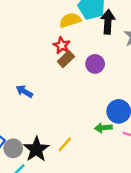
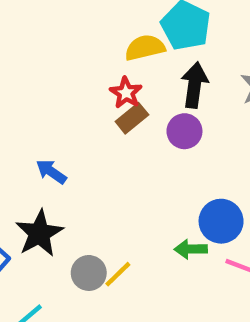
black arrow: (108, 22) -> (194, 85), moved
gray circle: (13, 148) -> (89, 273), moved
black star: (36, 149) -> (39, 233), moved

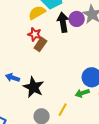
purple circle: (184, 131) -> (77, 19), moved
black star: (39, 233) -> (33, 87), moved
yellow line: (118, 274) -> (63, 110), moved

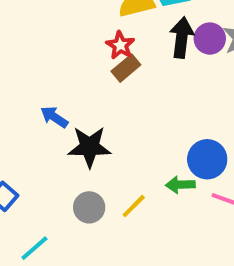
black star: (33, 87) -> (89, 147), turned 30

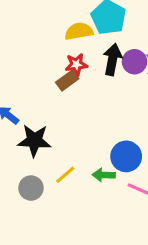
red star: (120, 45) -> (76, 65), moved, turned 30
yellow line: (134, 206) -> (65, 175), moved

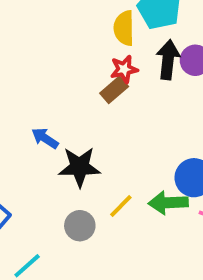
yellow semicircle: (79, 31) -> (124, 28), turned -76
green arrow: (104, 175) -> (168, 203), size x1.4

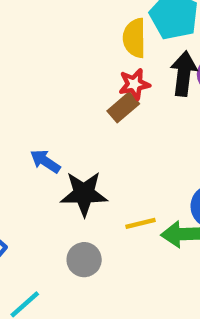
yellow line: (121, 206) -> (140, 223), moved, turned 32

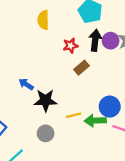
yellow semicircle: (134, 38) -> (43, 20), moved
brown rectangle: (123, 107) -> (82, 68), moved

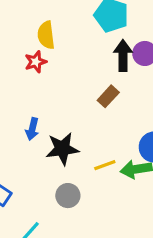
red star: (70, 46) -> (36, 62), moved
blue arrow: (26, 84) -> (32, 129), turned -104

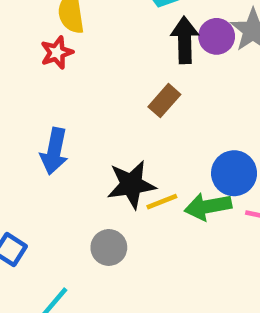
blue arrow: (32, 129) -> (54, 151), size x1.4
black star: (62, 149) -> (131, 185), moved

